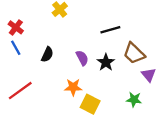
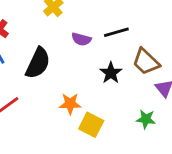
black semicircle: (47, 55) -> (38, 63), size x1.6
purple semicircle: (82, 58) -> (81, 39), moved, turned 133

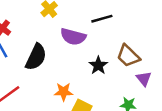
black line: (116, 32) -> (102, 19), moved
purple semicircle: (81, 39) -> (73, 37), size x1.5

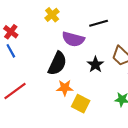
black semicircle: (36, 57) -> (57, 63), moved

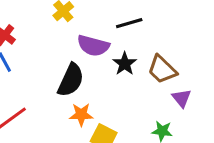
black star: (95, 65) -> (125, 64), moved

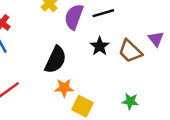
purple semicircle: (93, 46) -> (74, 17), moved, turned 95
purple triangle: (182, 98) -> (156, 39), moved

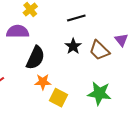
purple semicircle: (74, 17) -> (18, 32), moved, turned 70
green star: (130, 101) -> (99, 93), size x1.6

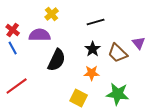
orange star: (43, 82) -> (92, 73), moved

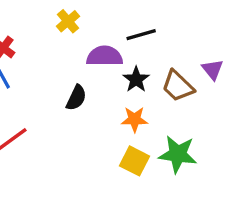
purple semicircle: (40, 35) -> (105, 56), moved
black semicircle: (57, 60) -> (76, 98), size x0.7
yellow square: (79, 98) -> (134, 161), moved

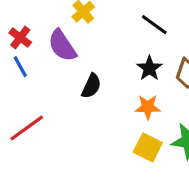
black line: (141, 35) -> (154, 25), turned 52
purple semicircle: (105, 56) -> (62, 46), moved, turned -124

